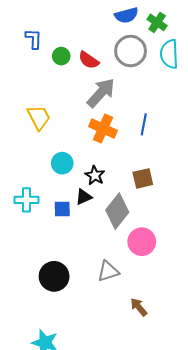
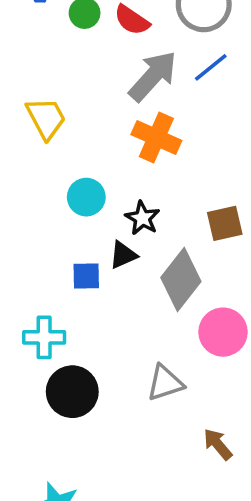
blue line: (144, 124) -> (211, 67), moved, turned 40
cyan cross: (27, 200) -> (44, 337), moved

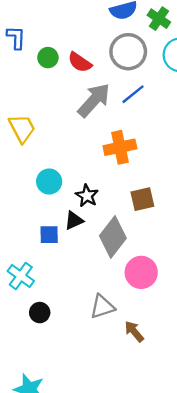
orange cross: (156, 137) -> (120, 147), moved, turned -36
cyan cross: (44, 337) -> (21, 276), turned 36
black circle: (72, 392) -> (40, 313), size x0.6
brown arrow: (218, 444) -> (134, 331), moved

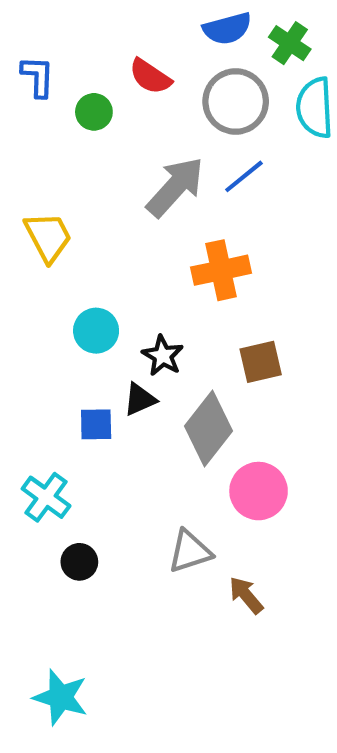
red semicircle: (80, 62) -> (150, 76), moved

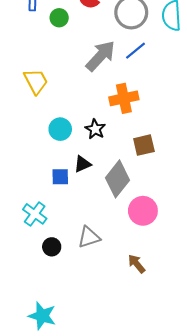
black star: (163, 356) -> (95, 129), moved
gray triangle: (190, 551) -> (89, 237), moved

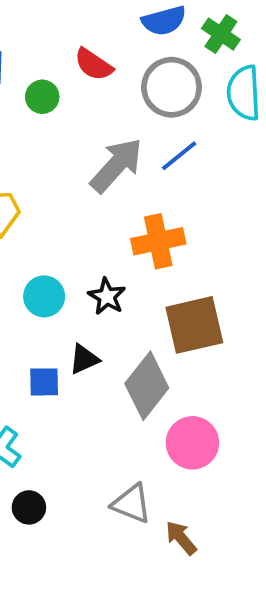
brown square: (144, 145) -> (194, 325), size x1.5
gray triangle: (89, 237) -> (132, 504), moved, turned 40

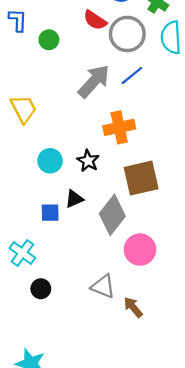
red semicircle: (94, 64) -> (95, 20), moved

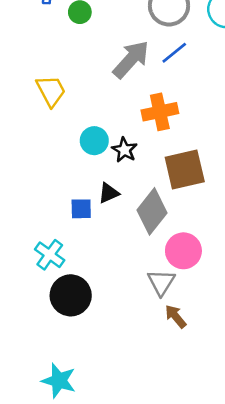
cyan circle: (50, 161) -> (94, 141), moved
gray triangle: (103, 286) -> (161, 282), moved, turned 40
black circle: (41, 289) -> (71, 295), size x1.8

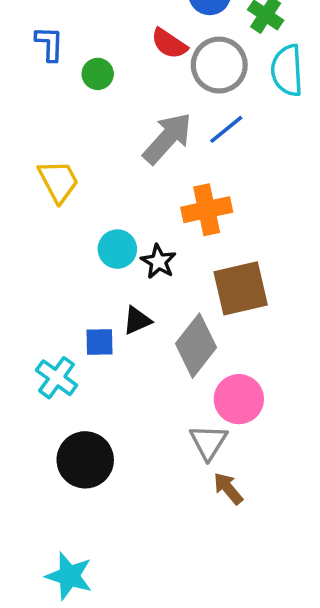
cyan cross: (50, 255) -> (57, 378), moved

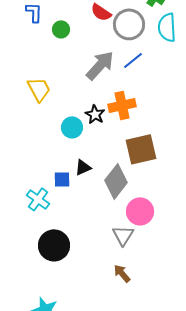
black star: (158, 262) -> (95, 114), moved
brown arrow: (228, 488) -> (122, 273), moved

